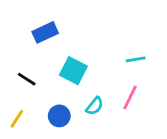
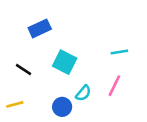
blue circle: (59, 116) -> (62, 107), moved
yellow line: (17, 119) -> (15, 104), turned 42

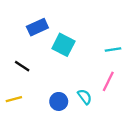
cyan square: (65, 62) -> (63, 45), moved
cyan semicircle: (83, 93) -> (85, 97), moved, turned -77

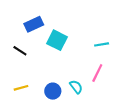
black line: (22, 66) -> (20, 51), moved
yellow line: (14, 99) -> (21, 88), moved

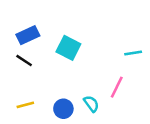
blue rectangle: (34, 24) -> (28, 35), moved
cyan line: (102, 44) -> (133, 53), moved

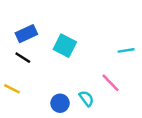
pink line: (117, 87) -> (110, 83), turned -70
yellow line: (25, 105) -> (12, 89), moved, turned 42

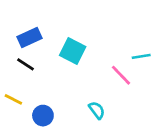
pink line: (110, 83) -> (121, 75), moved
blue circle: (60, 103) -> (43, 116), moved

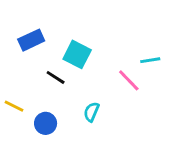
black line: (25, 64) -> (56, 77), moved
cyan semicircle: (97, 110) -> (91, 112), moved, turned -120

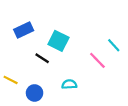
cyan line: (150, 60) -> (114, 45), turned 56
cyan semicircle: (91, 112) -> (69, 84), turned 64

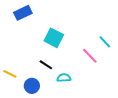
blue rectangle: (24, 30) -> (23, 13), moved
black line: (42, 58) -> (46, 65), moved

